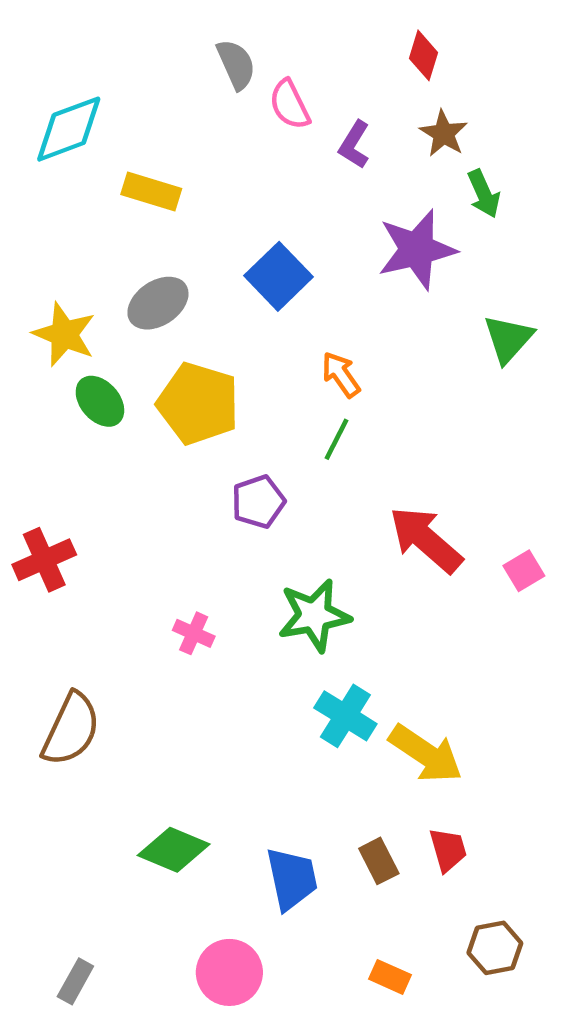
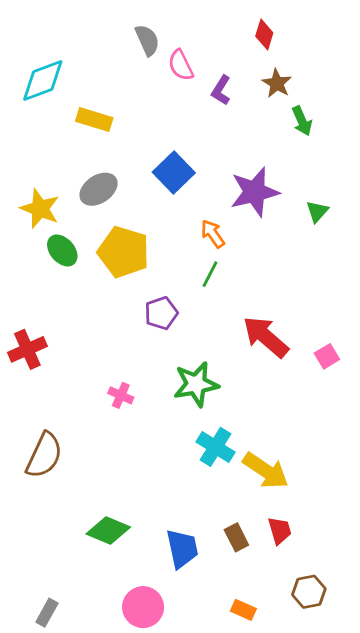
purple star: (417, 250) -> (255, 192), moved
green triangle: (508, 339) -> (317, 211), size x0.7

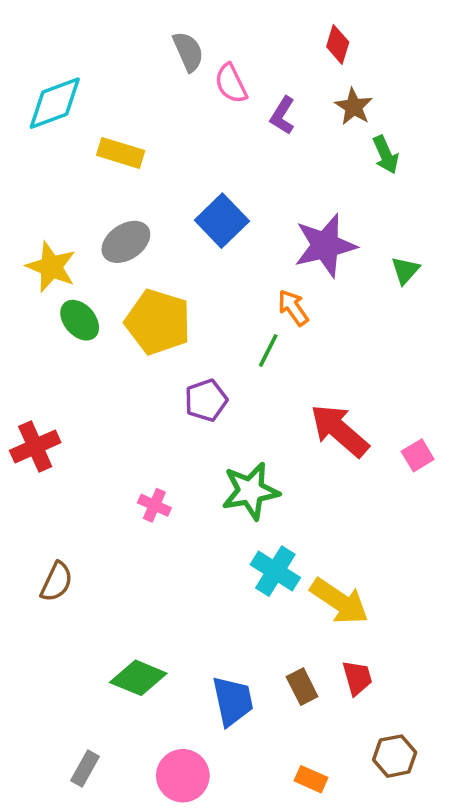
orange arrow: (213, 234) -> (293, 308), moved
brown semicircle: (44, 455) -> (57, 582), size x0.7
gray rectangle: (47, 613) -> (85, 769), moved

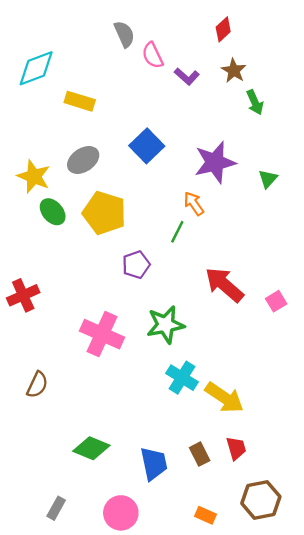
red diamond: (338, 44) -> (223, 29), turned 30
purple L-shape: (282, 116) -> (187, 76), turned -80
pink cross: (154, 505) -> (102, 334), size x2.0
brown hexagon: (395, 756) -> (261, 500), size x1.4

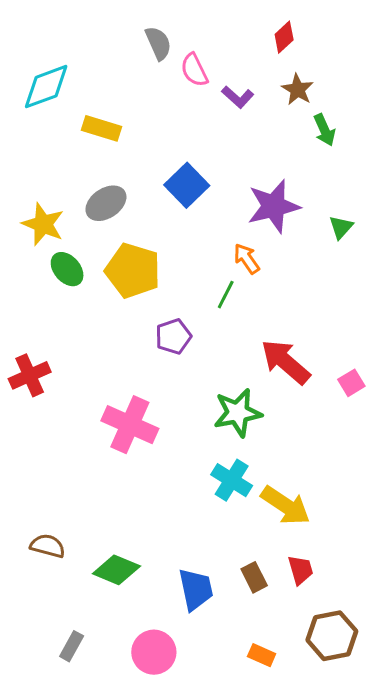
green star: (166, 325) -> (238, 413), moved
brown semicircle: (37, 385) -> (48, 546), moved, turned -100

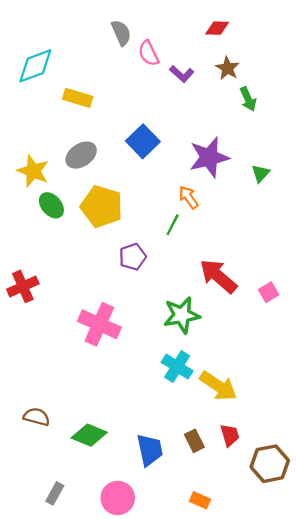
red diamond: (284, 37) -> (217, 28), turned 45
brown hexagon: (332, 636) -> (270, 464), moved

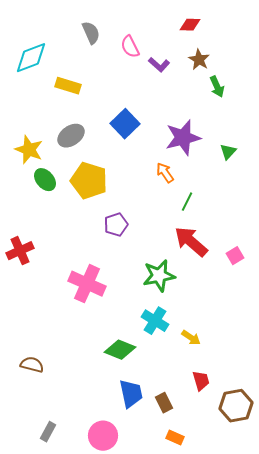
gray semicircle: (121, 33) -> (91, 33), moved
green line: (173, 225) -> (187, 202), moved
yellow arrow: (218, 386) -> (191, 338), size x0.6
green diamond: (89, 435) -> (120, 350), moved
brown rectangle: (194, 441) -> (164, 403), moved

